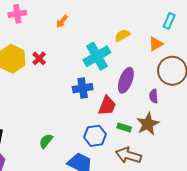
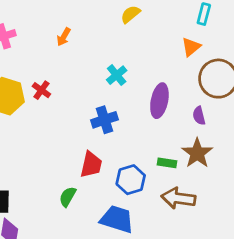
yellow semicircle: (122, 35) -> (130, 14), moved
cyan cross: (97, 56) -> (117, 75), size x0.6
red trapezoid: (107, 106) -> (91, 165), moved

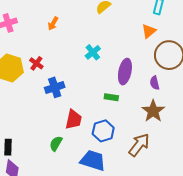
blue cross: (105, 120) -> (55, 87), moved
green rectangle: (167, 163) -> (111, 97), moved
brown arrow: (178, 198) -> (139, 145), turned 120

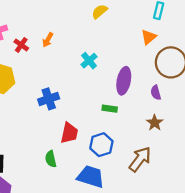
orange arrow: (53, 23) -> (48, 40), moved
red cross: (36, 63) -> (21, 45), moved
brown star: (153, 111) -> (155, 123), size x0.7
green semicircle: (56, 144) -> (51, 159), turned -42

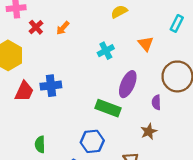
orange triangle: (149, 37) -> (146, 44), moved, turned -42
cyan cross: (89, 61) -> (106, 51), moved
green rectangle: (110, 109) -> (108, 108), size x1.6
red trapezoid: (69, 133) -> (24, 91), moved

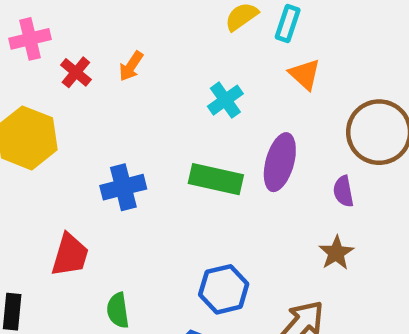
cyan rectangle: (177, 23) -> (288, 24), moved
red trapezoid: (24, 91) -> (70, 255), moved
green rectangle: (108, 108) -> (216, 179), moved

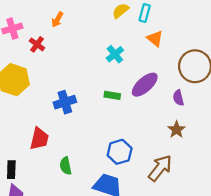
orange arrow: (131, 66) -> (57, 20), moved
purple ellipse: (280, 162) -> (145, 85), turned 36
green rectangle: (216, 179) -> (112, 95), size x0.6

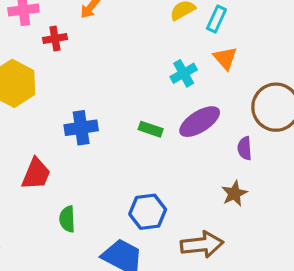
red cross: (37, 44) -> (55, 38), turned 35
cyan cross: (115, 54) -> (184, 73), moved
brown arrow: (160, 168) -> (202, 245), turned 36

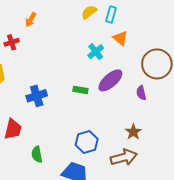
brown star: (234, 194) -> (133, 132), moved

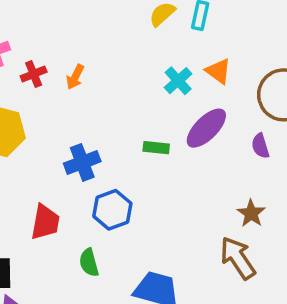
orange arrow: (31, 20) -> (75, 77), moved
orange triangle: (120, 38) -> (218, 71), moved
blue hexagon: (87, 142) -> (112, 210), moved
brown arrow: (124, 157) -> (238, 258), turned -105

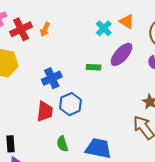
red cross: (34, 74) -> (21, 29), size x1.5
red trapezoid: (45, 222) -> (45, 111), moved
green semicircle: (89, 262) -> (62, 144), moved

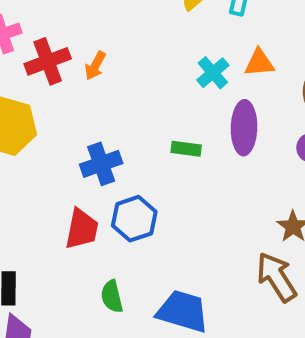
orange triangle: (127, 21) -> (259, 63), turned -42
purple ellipse: (122, 54) -> (244, 128), turned -45

